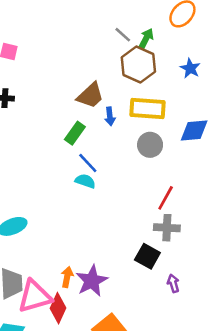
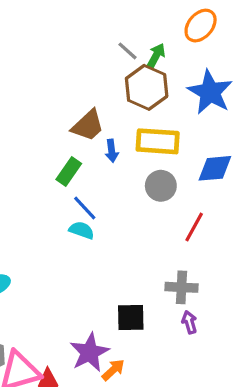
blue star: (190, 68) -> (210, 92), size x1.8
red line: (166, 198) -> (194, 227), moved
black square: (147, 256) -> (131, 317), moved, turned -30
orange arrow: (67, 277) -> (113, 370), moved, turned 36
purple arrow: (173, 283) -> (189, 322), moved

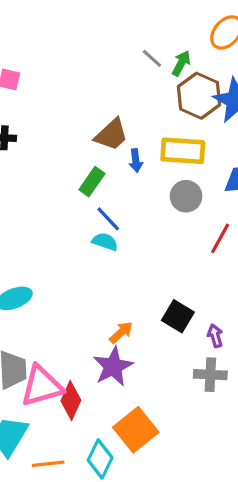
brown hexagon: (147, 87) -> (199, 96), moved
gray cross: (181, 287) -> (210, 375), moved
black square: (131, 317) -> (178, 316), moved, turned 32
orange arrow: (113, 370) -> (121, 332), moved

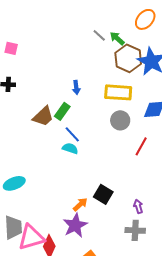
green arrow: (181, 63) -> (117, 38), turned -77
brown trapezoid: (111, 135) -> (43, 116), moved
blue arrow: (136, 161) -> (76, 87), moved
black square: (178, 316) -> (103, 194), moved

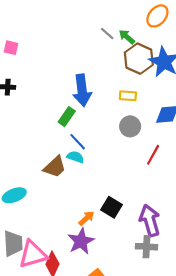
blue arrow: (76, 87) -> (82, 90), size x2.0
yellow rectangle: (118, 92) -> (128, 96), size x0.6
brown trapezoid: (43, 116) -> (55, 167), moved
purple arrow: (138, 206) -> (150, 220), size x2.0

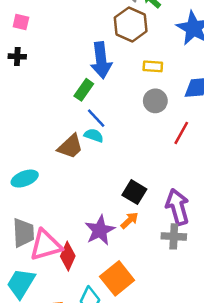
pink square: (11, 48) -> (21, 22), moved
brown hexagon: (139, 59) -> (131, 24), moved
orange arrow: (86, 218) -> (129, 220), moved

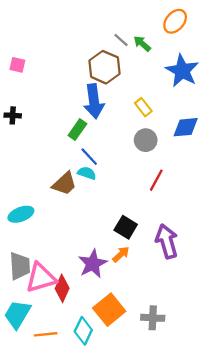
brown hexagon: (131, 24) -> (104, 67), moved
black cross: (17, 56) -> (13, 115), moved
yellow rectangle: (153, 66) -> (143, 107), turned 48
red line: (181, 133) -> (156, 180), moved
gray cross: (174, 236) -> (153, 318), moved

